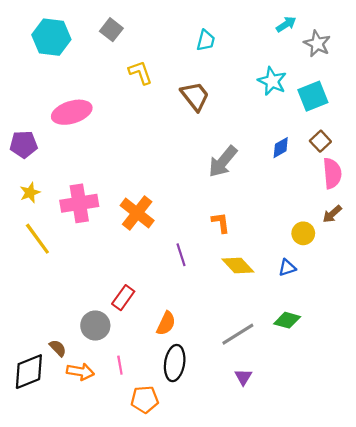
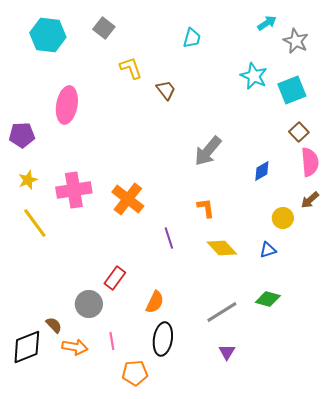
brown trapezoid: (195, 96) -> (166, 90), moved, size x0.7
pink ellipse: (72, 112) -> (67, 105), turned -63
blue diamond: (281, 148) -> (262, 171), moved

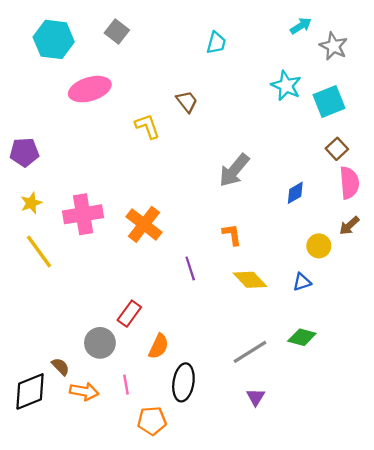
yellow L-shape: (131, 68) -> (147, 126), moved
pink ellipse: (67, 105) -> (90, 89), moved, turned 63
orange semicircle: (155, 302) -> (159, 346), moved

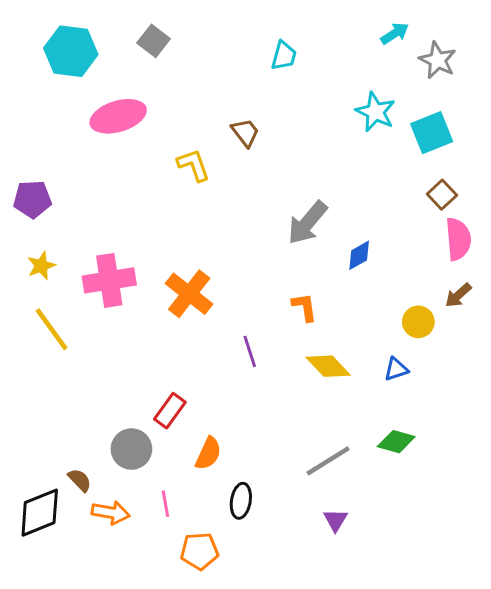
blue diamond: (295, 193) -> (359, 255), moved
black ellipse: (183, 382) -> (241, 501), size x0.7

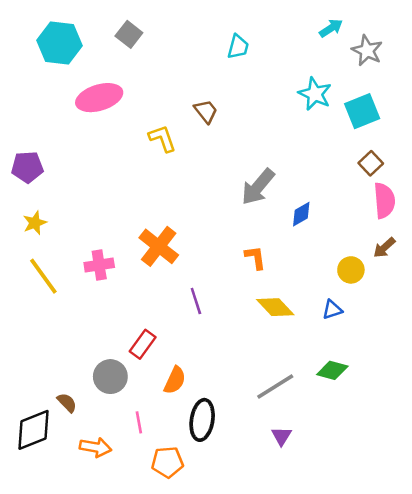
pink cross: (109, 280) -> (99, 265), moved, size x0.7
purple line: (250, 351) -> (196, 301), moved
black ellipse: (241, 501) -> (202, 420), size x1.4
orange arrow: (111, 513) -> (95, 447), moved

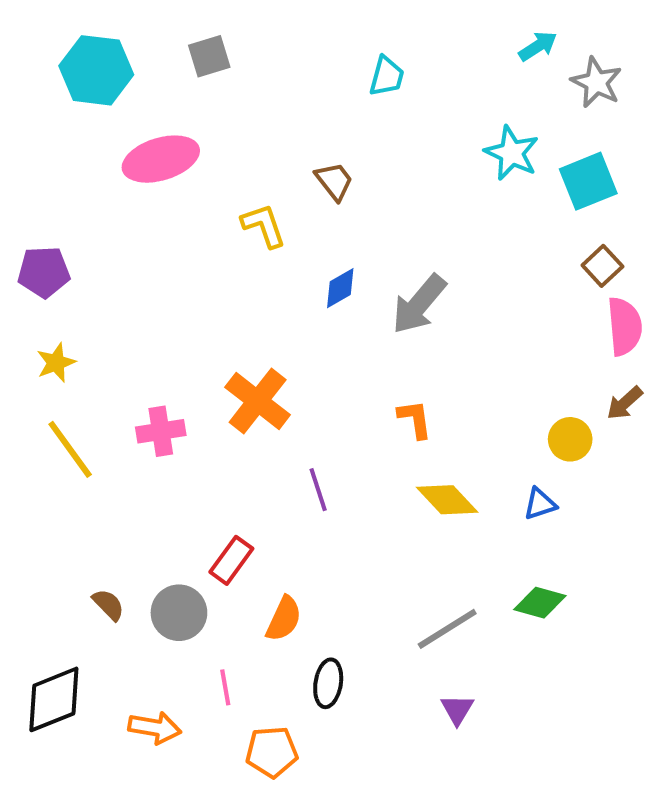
gray square: (129, 34) -> (209, 56), turned 35
blue diamond: (301, 214) -> (340, 288), moved
brown semicircle: (67, 403) -> (108, 605), moved
black ellipse: (202, 420) -> (328, 683), size x0.7

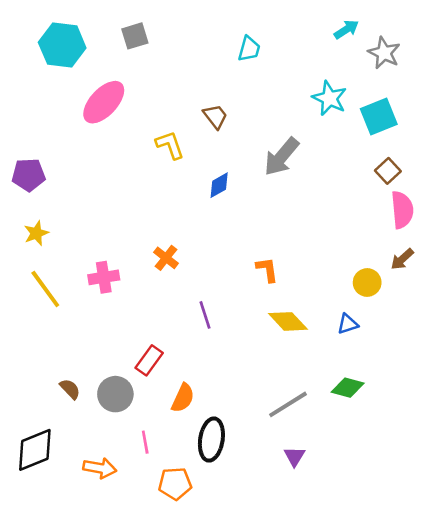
pink ellipse: (161, 159) -> (104, 102), turned -30
gray arrow: (419, 304) -> (281, 157), moved
orange cross: (258, 401) -> (166, 258), size x0.6
black ellipse: (328, 683) -> (211, 440), size x1.4

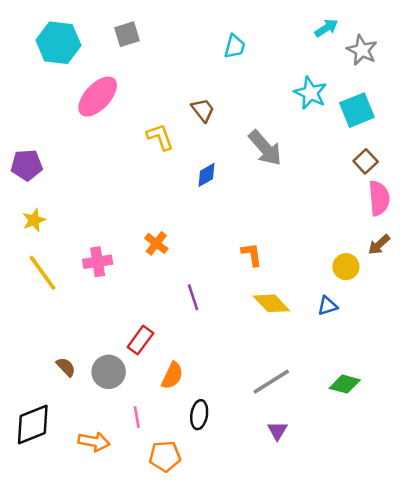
gray arrow: (281, 157) -> (265, 148), turned -81
green diamond: (348, 388) -> (345, 384), moved
black ellipse: (211, 440) -> (199, 415), size x0.7

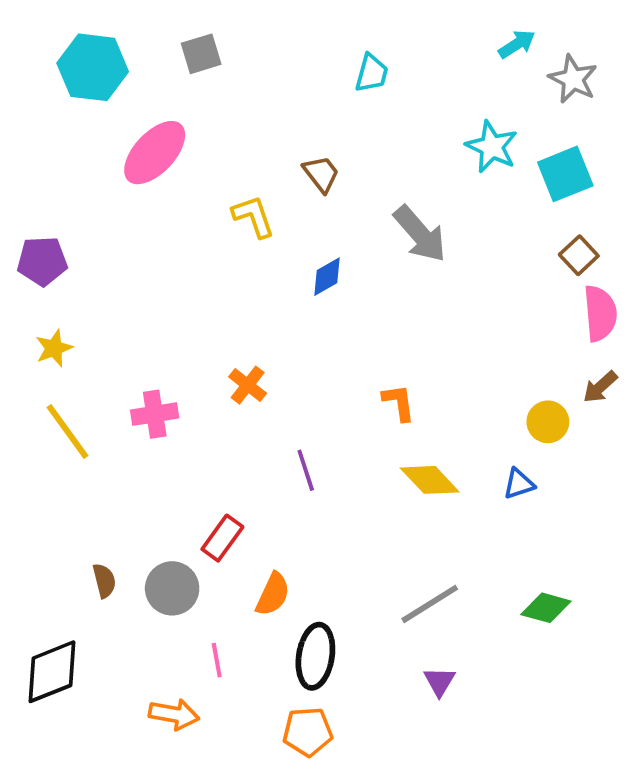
brown semicircle: (66, 367) -> (104, 581), turned 30
black ellipse: (199, 415) -> (315, 656), size x1.4
orange arrow: (94, 442) -> (174, 714), moved
orange pentagon: (165, 456) -> (308, 732), moved

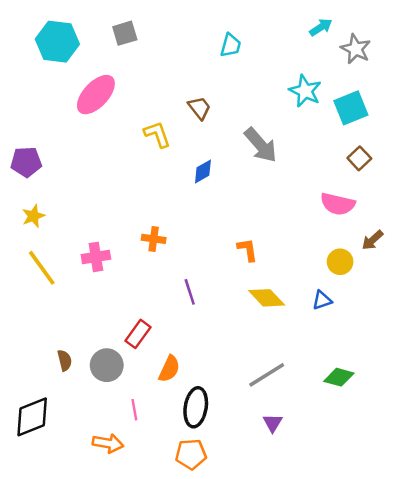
pink semicircle: (600, 313) -> (338, 204), moved, turned 108
orange cross: (248, 385) -> (154, 239), turned -30

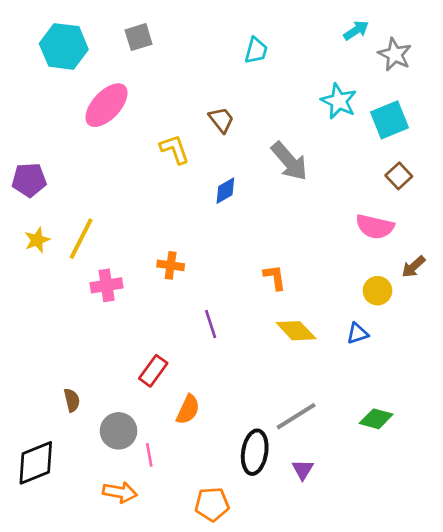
yellow line: (42, 268) -> (81, 239), moved, turned 63
gray circle: (107, 365) -> (119, 431), moved
black ellipse: (196, 407) -> (255, 452), moved

